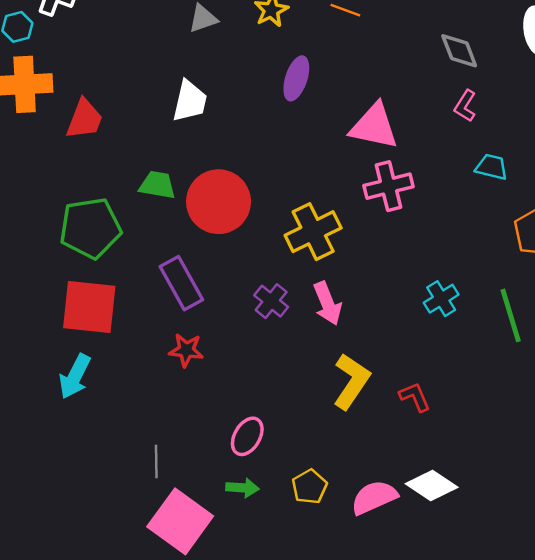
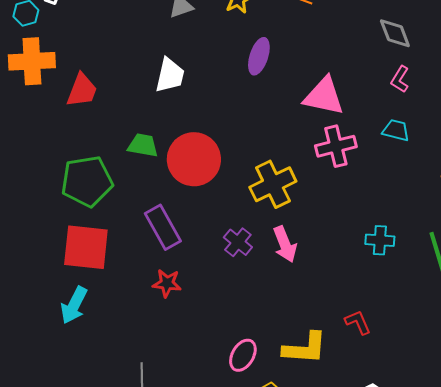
cyan trapezoid: (491, 167) -> (396, 130), moved
cyan cross: (441, 299) -> (380, 240), turned 36
yellow L-shape: (351, 381) -> (305, 348), moved, turned 60
pink ellipse: (247, 436) -> (243, 355), moved

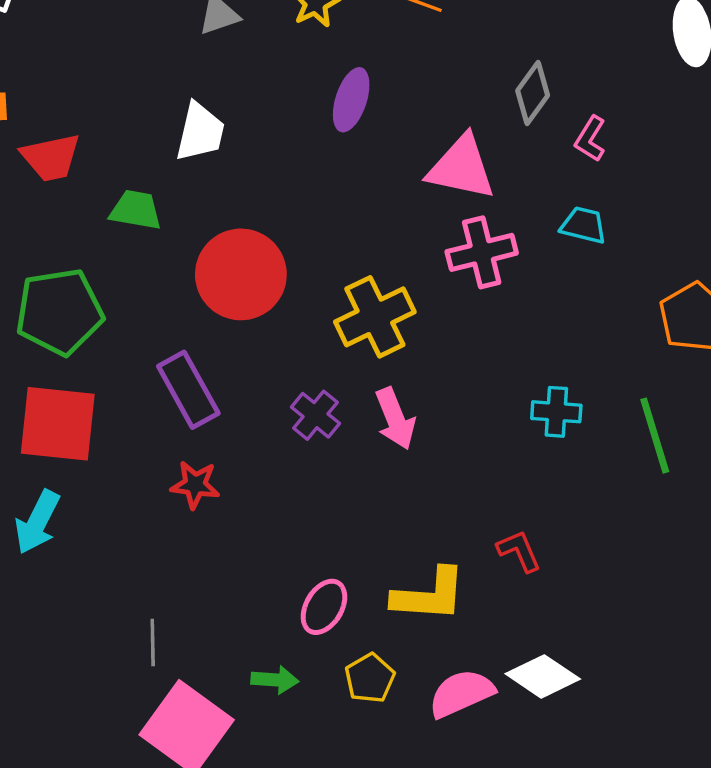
gray diamond: (395, 33) -> (533, 93), moved, turned 57
red trapezoid: (82, 90) -> (51, 157), turned 57
green trapezoid: (143, 145) -> (136, 210), moved

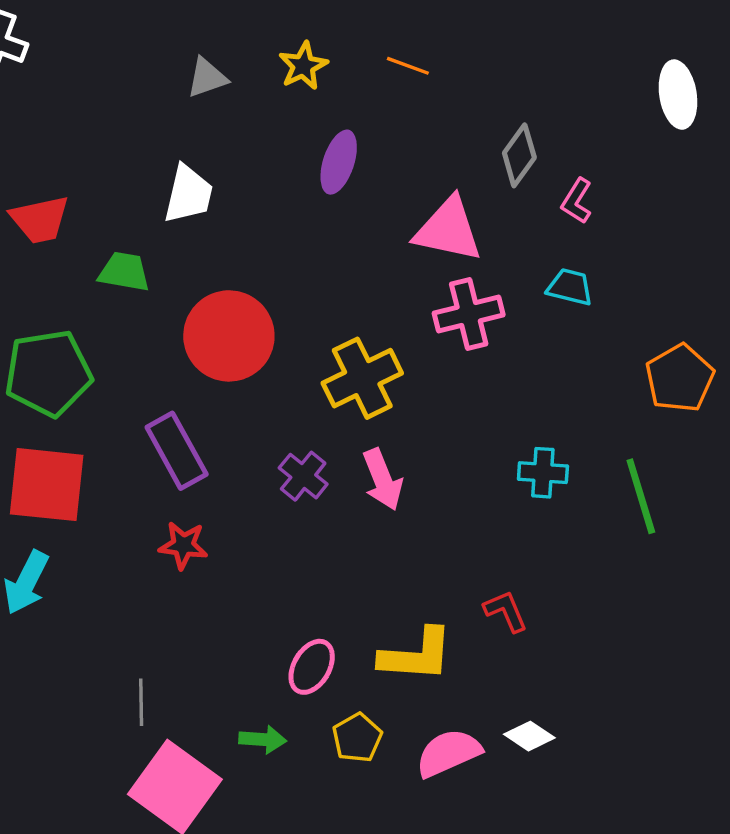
white diamond: (543, 676) -> (529, 736), size x0.7

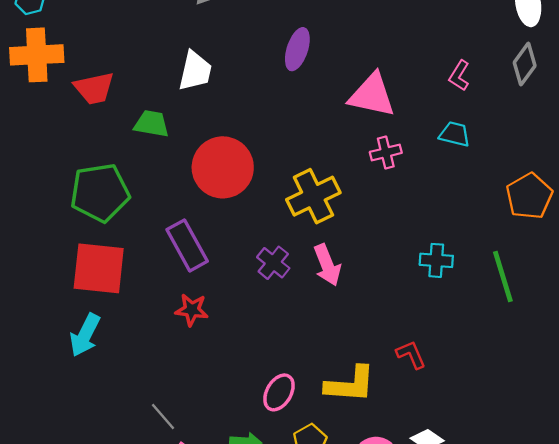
gray diamond: (519, 155) -> (525, 64), moved
pink cross: (469, 314) -> (386, 152), size x0.7
gray line: (141, 702) -> (163, 417), turned -40

